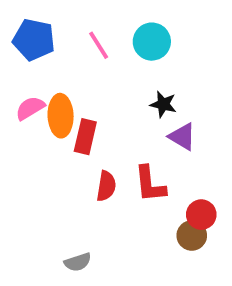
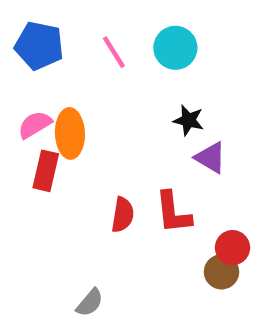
red rectangle: (85, 137) -> (46, 171), moved
gray semicircle: (78, 262) -> (90, 303), turned -32

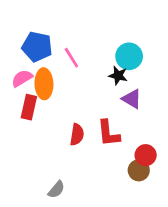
blue pentagon: (39, 46) -> (37, 47), moved
cyan circle: (175, 48) -> (129, 56), moved
pink line: (114, 52) -> (71, 58), moved

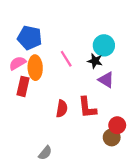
pink line: (71, 58) -> (66, 59), moved

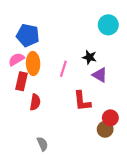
cyan circle: (104, 45) -> (108, 25), moved
pink line: (66, 59) -> (63, 69), moved, turned 49
red semicircle: (62, 109) -> (35, 102), moved
gray semicircle: (45, 153) -> (42, 144), turned -64

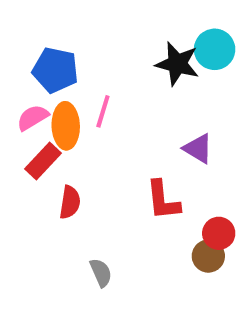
black star: (89, 57) -> (177, 64), moved, size x1.5
pink line: (63, 69) -> (103, 111), moved
red rectangle: (22, 81) -> (43, 161), turned 30
gray semicircle: (42, 144) -> (101, 273), moved

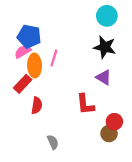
cyan circle: (215, 49) -> (107, 16), moved
black star: (177, 64) -> (105, 47), moved
pink semicircle: (33, 118) -> (23, 51), moved

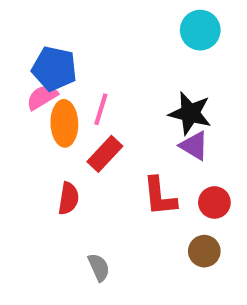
black star: (105, 47) -> (190, 113), moved
red rectangle: (23, 84) -> (105, 154), moved
red circle: (114, 122) -> (214, 202), moved

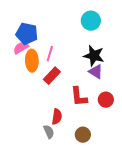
cyan circle: (200, 30) -> (91, 21), moved
red semicircle: (68, 198) -> (57, 117), moved
brown circle: (204, 251) -> (83, 135), moved

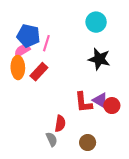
pink line: (50, 54) -> (46, 43), moved
orange ellipse: (32, 61) -> (18, 67), moved
purple triangle: (96, 72) -> (100, 100), moved
red rectangle: (52, 76) -> (39, 72), moved

